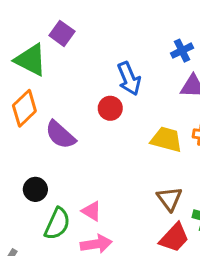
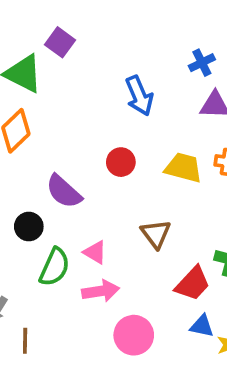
red circle: (110, 108) -> (121, 162), moved
purple semicircle: (60, 135) -> (64, 192), moved
brown triangle: (170, 199) -> (156, 234), moved

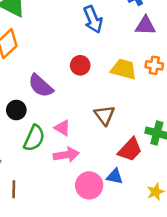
blue triangle: (202, 326) -> (115, 176), moved

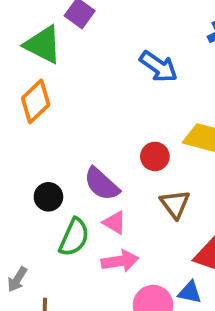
blue arrow: (93, 19) -> (159, 67), turned -32
red circle: (80, 65) -> (155, 156), moved
purple semicircle: (41, 86) -> (102, 184), moved

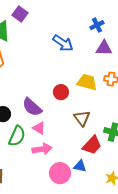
brown triangle: (175, 204) -> (82, 118), moved

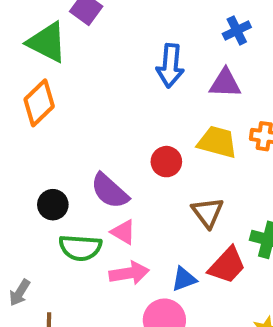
blue arrow: (63, 43) -> (170, 66), turned 60
purple triangle: (104, 48) -> (225, 83), moved
green semicircle: (17, 136) -> (80, 248), turned 70
blue triangle: (80, 166) -> (184, 279), moved, turned -32

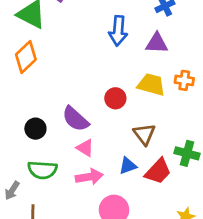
green semicircle: (80, 248) -> (42, 170), moved
blue triangle: (184, 279) -> (128, 166), moved

